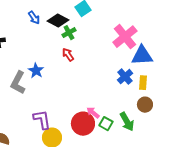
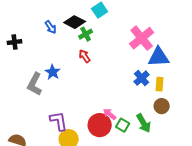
blue arrow: (34, 18) -> (51, 27), moved

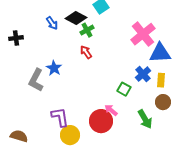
green square: (123, 125) -> (124, 89), moved

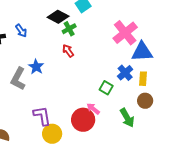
blue arrow: (52, 23) -> (21, 31), moved

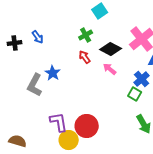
black diamond: (58, 17) -> (111, 49), moved
green square: (106, 88) -> (135, 94), moved
pink arrow: (93, 109) -> (110, 69), moved
red circle: (83, 120) -> (87, 126), moved

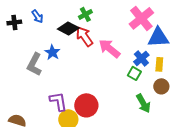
black diamond: (111, 49) -> (68, 28), moved
red arrow: (85, 57) -> (84, 36), size x1.5
pink arrow: (110, 69) -> (109, 48), size x1.6

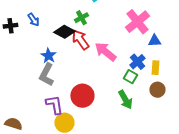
blue triangle: (158, 37) -> (154, 41), size x0.6
gray L-shape: (34, 64) -> (46, 75), moved
green arrow: (143, 103) -> (125, 100), moved
red circle: (86, 105) -> (82, 96), moved

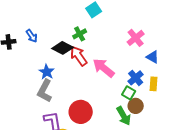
pink cross: (137, 22) -> (136, 38), size x0.7
blue triangle: (154, 41) -> (153, 57), turned 32
brown circle: (157, 90) -> (136, 106), moved

